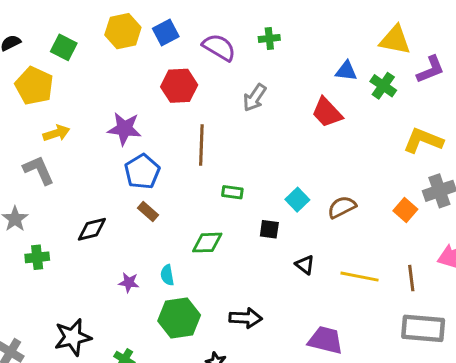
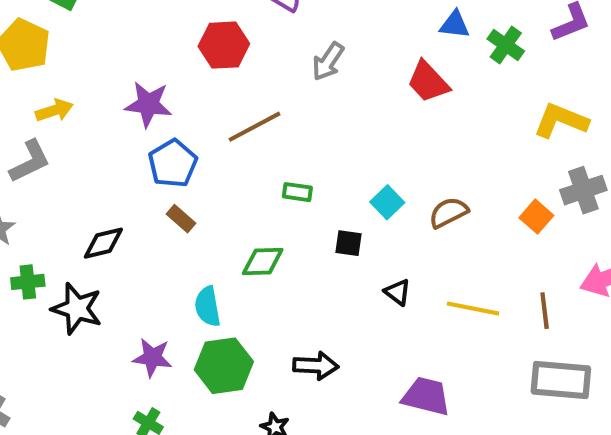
brown line: (201, 145) -> (255, 127), turned 60
gray L-shape: (39, 170) -> (30, 161), turned 88
cyan semicircle: (167, 275) -> (208, 306), size x1.4
purple star: (129, 282) -> (152, 358), moved, size x1.4
black star: (73, 337) -> (77, 308), moved, turned 30

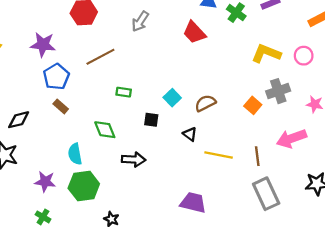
green diamond: (263, 262) -> (105, 130), turned 70
black triangle: (397, 292) -> (190, 134), moved
black arrow: (316, 366) -> (134, 159), moved
gray rectangle: (561, 380) -> (266, 194), turned 60

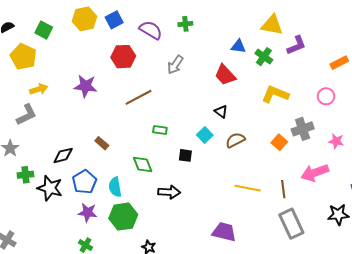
yellow L-shape: (266, 53) -> (275, 94), moved
blue pentagon: (56, 77) -> (85, 182), moved
black triangle: (190, 134) -> (221, 112), moved

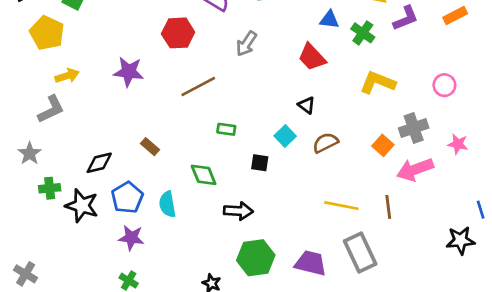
orange rectangle: (339, 63) -> (455, 16), moved
pink arrow: (315, 173) -> (415, 169), moved
green hexagon: (123, 217) -> (256, 258), moved
gray rectangle: (291, 224) -> (360, 252), moved

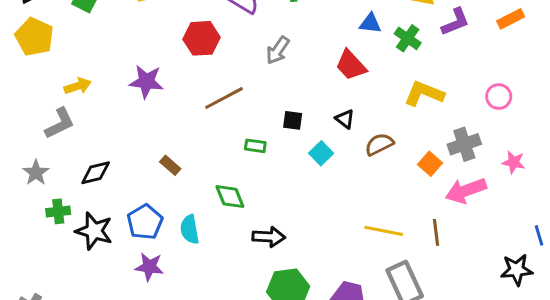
yellow pentagon: (47, 33) -> (34, 37), moved
brown semicircle: (325, 143) -> (379, 144), moved
black diamond: (99, 163) -> (96, 173), moved
black square: (260, 163) -> (293, 120), moved

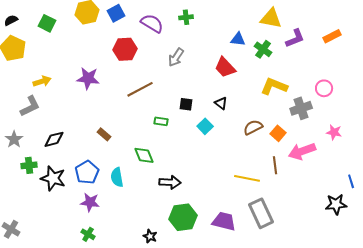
brown semicircle: (379, 144) -> (253, 127), moved
gray cross: (464, 144) -> (301, 108), moved
brown line: (436, 232) -> (275, 165), moved

